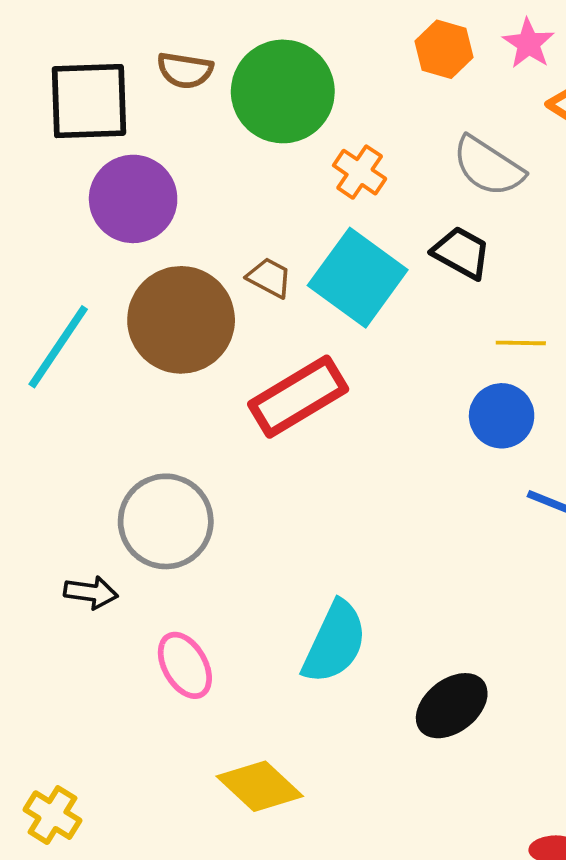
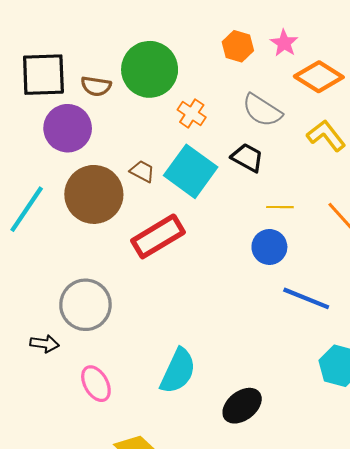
brown semicircle: (185, 70) -> (96, 86), moved

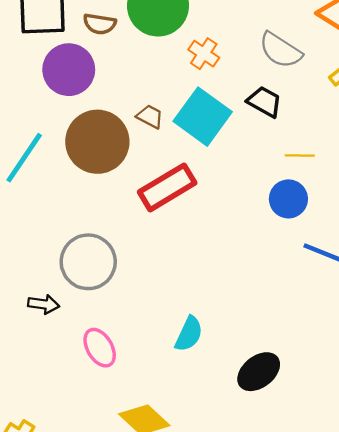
cyan semicircle: (178, 371) -> (189, 334), size x0.7

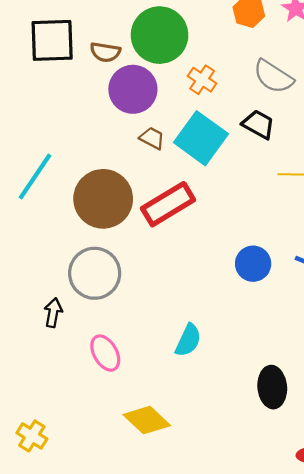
purple circle: (69, 70) -> (133, 89), moved
brown circle: (97, 142) -> (103, 199), moved
blue circle: (288, 199) -> (253, 264), moved
black arrow: (44, 304) -> (53, 313), turned -88
black ellipse: (259, 372) -> (272, 387), moved, turned -57

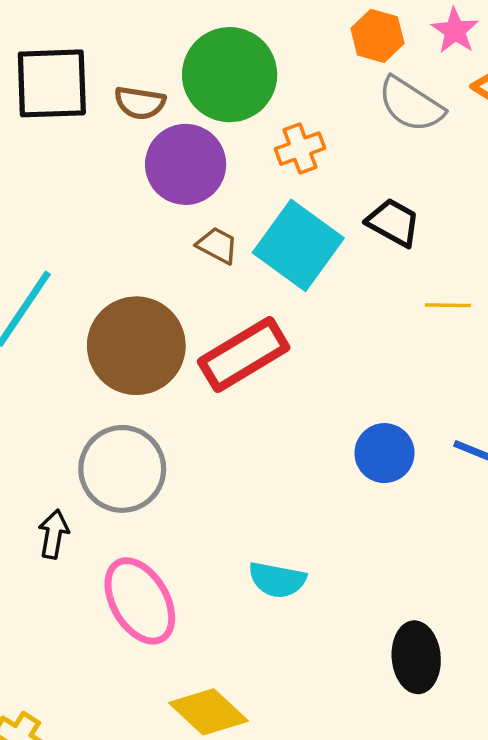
gray semicircle: (273, 77) -> (411, 105), moved
orange cross: (202, 80) -> (300, 149), turned 36
cyan semicircle: (188, 340) -> (277, 580), turned 76
pink ellipse: (105, 353) -> (140, 601), size x1.4

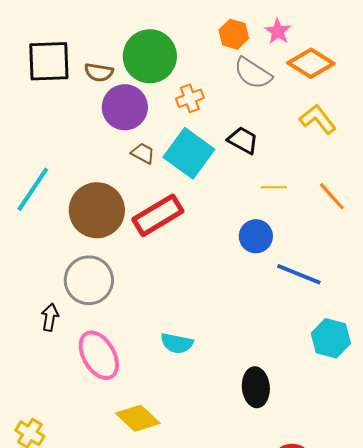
blue circle: (384, 453) -> (256, 236), moved

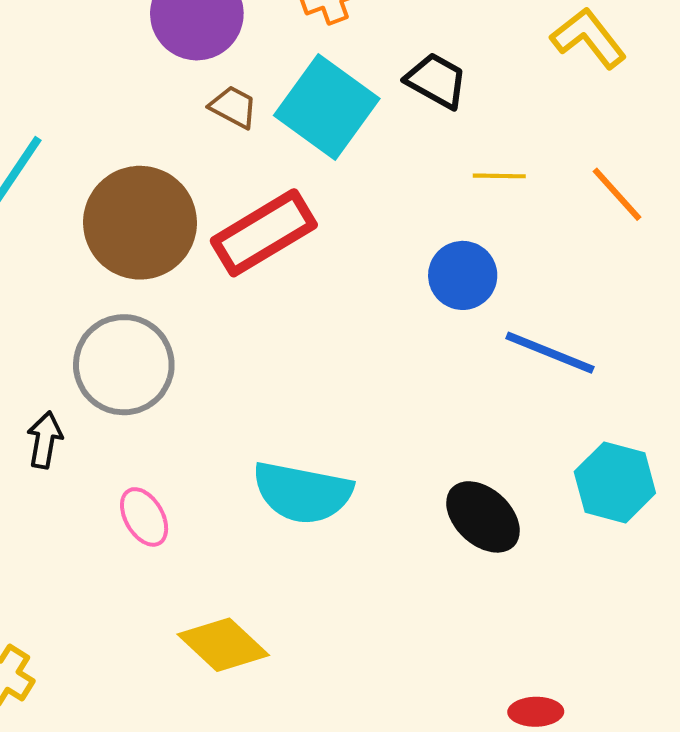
cyan semicircle: (177, 343) -> (302, 493), size x1.5
pink ellipse: (99, 355) -> (144, 517), size x0.6
black ellipse: (256, 387) -> (483, 517), moved, turned -42

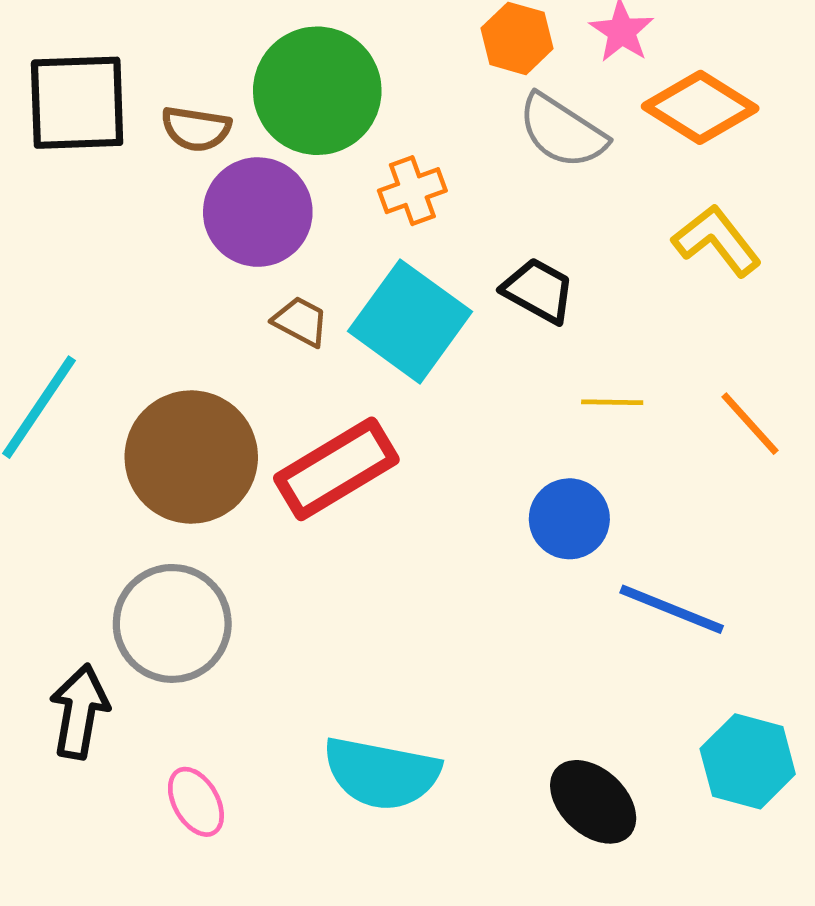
black arrow: (45, 440) -> (79, 711), size x1.4

